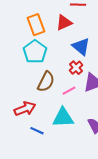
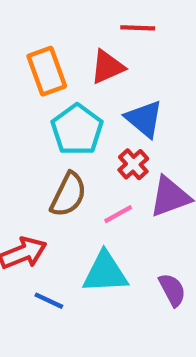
cyan pentagon: (35, 52) -> (77, 130), moved

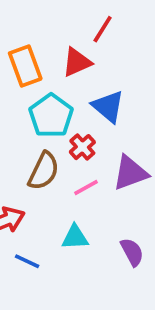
red line: (138, 28) -> (103, 29), turned -60
red cross: (133, 164) -> (82, 147), moved
cyan triangle: (105, 273) -> (75, 237), size x0.7

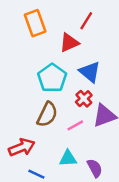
orange rectangle: (25, 66) -> (35, 23), moved
red cross: (82, 147) -> (84, 99), moved
purple semicircle: (132, 252) -> (95, 168), moved

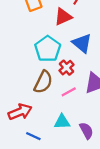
red cross: (84, 99) -> (66, 68), moved

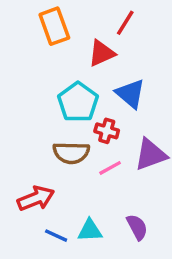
red cross: (66, 68) -> (107, 131), turned -32
brown semicircle: (43, 82) -> (71, 153), turned 65
cyan triangle: (62, 122) -> (90, 230), moved

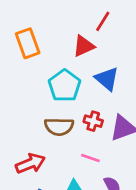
orange rectangle: (54, 26) -> (28, 43), moved
red cross: (107, 131) -> (93, 121), moved
pink line: (110, 168) -> (90, 158), moved, turned 48

